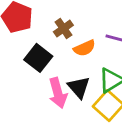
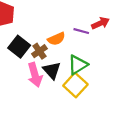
brown cross: (63, 28) -> (39, 51), moved

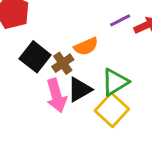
purple line: (81, 31) -> (120, 20), moved, turned -42
black triangle: (52, 70) -> (80, 90), turned 42

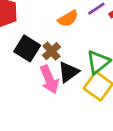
orange semicircle: (86, 46) -> (68, 19), moved

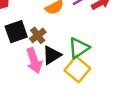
black square: (27, 48) -> (16, 32), turned 35

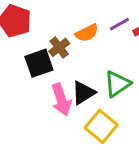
brown cross: (38, 35) -> (59, 47), moved
yellow square: (77, 69) -> (101, 126), moved

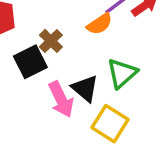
orange semicircle: (87, 33) -> (100, 24), moved
black triangle: (83, 93) -> (85, 88), turned -40

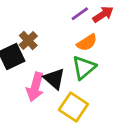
orange semicircle: (100, 24) -> (87, 43), moved
pink arrow: (61, 99) -> (35, 87), turned 40

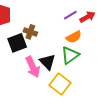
brown cross: (28, 41) -> (30, 32), turned -32
pink arrow: (35, 87) -> (33, 67), turned -45

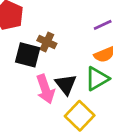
black square: (17, 43) -> (28, 55), turned 30

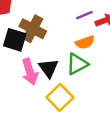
brown cross: (47, 42) -> (33, 29), size x1.5

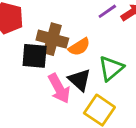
orange semicircle: (85, 42) -> (79, 47), moved

